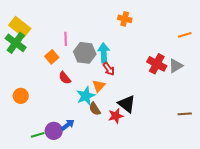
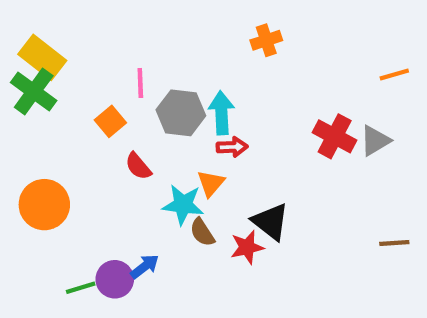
orange cross: (125, 19) -> (266, 40), turned -32
red arrow: (109, 69) -> (232, 147), turned -56
orange circle: (21, 96) -> (44, 205), size x1.5
cyan star: (86, 96) -> (183, 205), turned 30

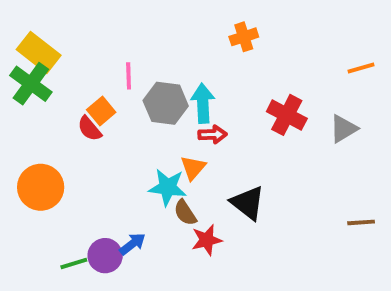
red cross: (335, 136) -> (287, 115), moved
red semicircle: (138, 166) -> (89, 129), moved
red star: (247, 247) -> (207, 240), moved

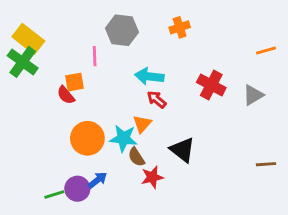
gray hexagon: (166, 103) -> (122, 30), moved
cyan arrow: (203, 103) -> (149, 76), turned -80
orange square: (101, 111) -> (74, 82), turned 30
red arrow: (213, 135) -> (157, 99), turned -138
orange circle: (41, 187) -> (87, 138), moved

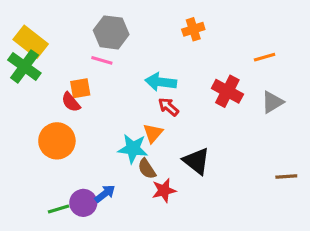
gray hexagon: (122, 30) -> (111, 32), moved
orange line: (266, 50) -> (265, 57), moved
pink line: (95, 56) -> (102, 60), turned -72
orange circle: (87, 138) -> (57, 141), moved

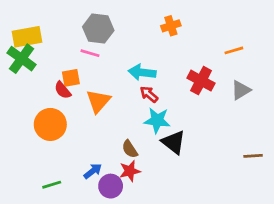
yellow rectangle: (31, 42) -> (27, 37), turned -48
orange triangle: (153, 133) -> (98, 101), moved, size x1.4
cyan star: (133, 149) -> (157, 120), moved
red star: (164, 190) -> (130, 171), moved
purple circle: (83, 203) -> (111, 186), moved

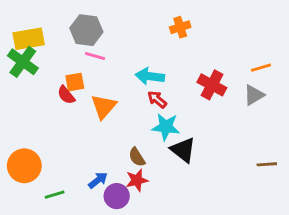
gray hexagon: (98, 29) -> (86, 30), moved
orange line: (234, 50) -> (261, 68), moved
orange circle: (50, 124) -> (24, 166), moved

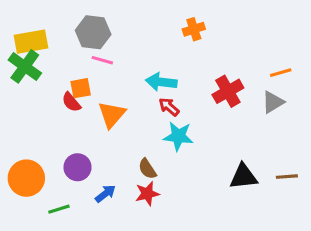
red cross: (212, 85) -> (228, 91), turned 32
black triangle: (183, 150) -> (243, 177), moved, turned -44
purple circle: (117, 196) -> (78, 167), moved

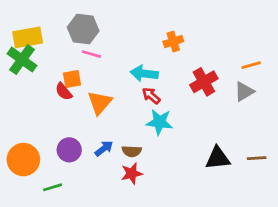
orange cross: (194, 29) -> (173, 42), moved
brown semicircle: (147, 169) -> (132, 151), turned -54
blue arrow: (105, 194) -> (104, 148), moved

